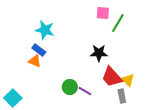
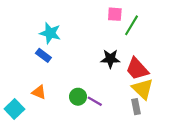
orange triangle: (35, 61) -> (39, 92), moved
red trapezoid: (112, 77) -> (137, 69), moved
yellow triangle: (128, 80) -> (143, 89), size x1.5

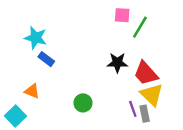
cyan star: (50, 33) -> (36, 38), moved
orange triangle: (39, 92) -> (32, 91), moved
purple line: (95, 101) -> (133, 109), moved, turned 40

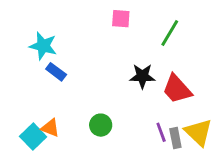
pink square: (122, 15) -> (121, 19), moved
orange triangle: (32, 91) -> (50, 128), moved
yellow triangle: (152, 95) -> (198, 132), moved
cyan square: (15, 116) -> (33, 137), moved

